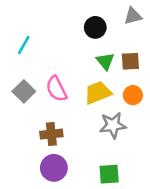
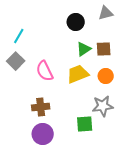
green triangle: (105, 61) -> (84, 49), turned 35
gray square: (24, 91) -> (16, 61), moved
gray star: (113, 125) -> (103, 106), moved
green square: (109, 174) -> (85, 124), moved

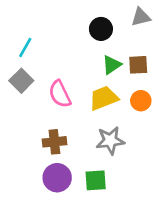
gray star: (103, 106) -> (110, 141), moved
green square: (85, 124) -> (96, 180), moved

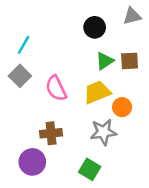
orange circle: (141, 101) -> (122, 107), moved
purple circle: (57, 178) -> (32, 162), moved
green square: (96, 180) -> (90, 169), turned 35

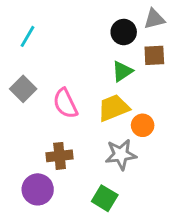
black circle: (95, 27) -> (124, 32), moved
cyan line: (24, 45) -> (27, 36), moved
brown square: (130, 61) -> (154, 55), moved

